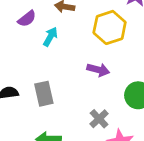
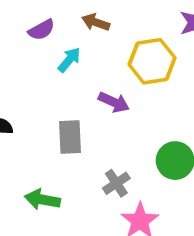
purple arrow: (98, 70) -> (114, 102), moved
gray rectangle: (44, 94) -> (70, 137), moved

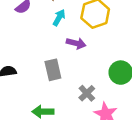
cyan arrow: (69, 60) -> (59, 18), moved

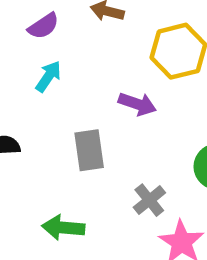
cyan arrow: (59, 18) -> (48, 76), moved

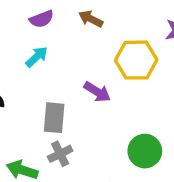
gray cross: (149, 200) -> (60, 154), moved

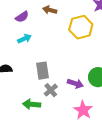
cyan arrow: (37, 57) -> (24, 39), turned 32
purple arrow: (97, 92) -> (75, 84), moved

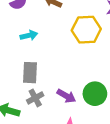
cyan arrow: (24, 39) -> (29, 35), moved

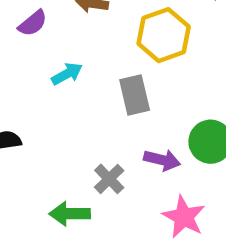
gray rectangle: (30, 73) -> (135, 95), moved

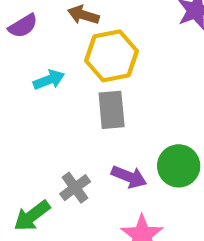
yellow hexagon: (164, 35) -> (112, 56), moved
green arrow: (70, 214) -> (32, 216), turned -45

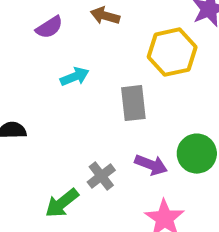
yellow hexagon: (112, 56) -> (172, 52), moved

